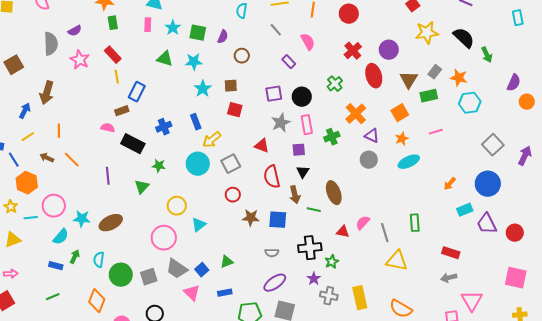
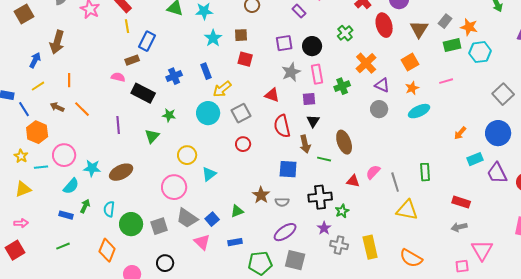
green rectangle: (429, 96) -> (452, 45), moved
brown star: (251, 218) -> (261, 195), moved, turned 30

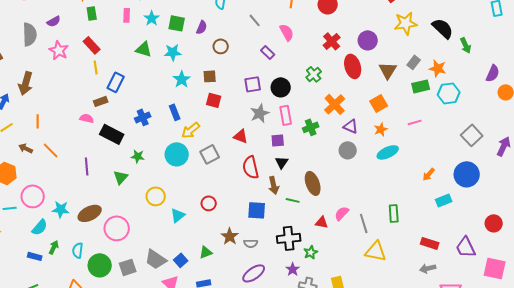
red circle: (243, 144) -> (209, 203), moved
purple trapezoid: (497, 173) -> (466, 247), moved
pink circle: (174, 187) -> (117, 228), moved

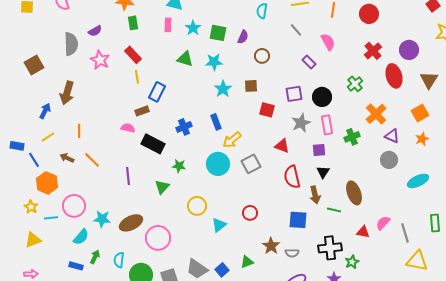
red square: (214, 100) -> (267, 110), moved
cyan ellipse: (388, 152) -> (418, 181), moved

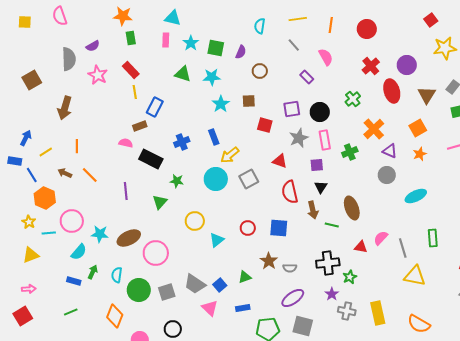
blue arrow: (45, 111) -> (26, 138), moved
blue square: (298, 220) -> (279, 228), moved

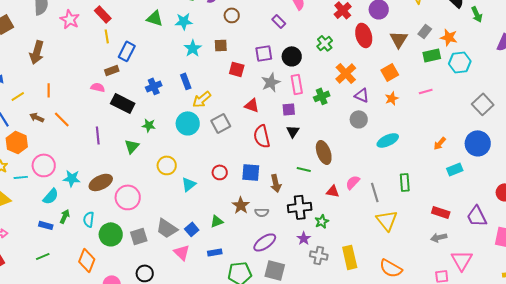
brown arrow: (313, 210) -> (276, 183), moved
yellow triangle: (415, 276) -> (387, 220), turned 40

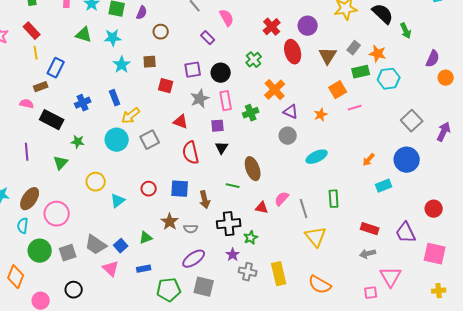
orange square: (390, 72) -> (338, 90), moved
brown ellipse: (101, 182) -> (30, 199), turned -30
cyan semicircle: (89, 219) -> (23, 226), moved

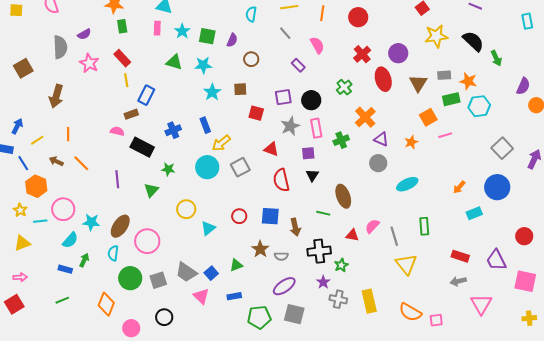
gray rectangle: (354, 48) -> (444, 75), turned 48
pink square: (371, 293) -> (436, 320), moved

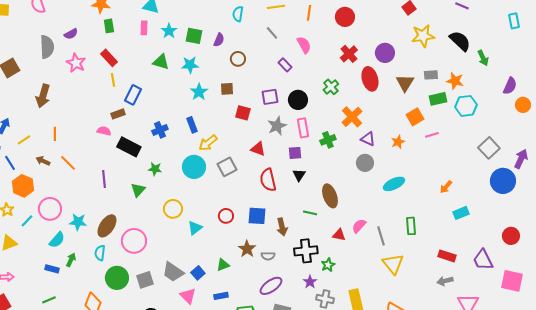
blue circle: (497, 187) -> (503, 181), moved
cyan line: (40, 221) -> (27, 221), turned -40

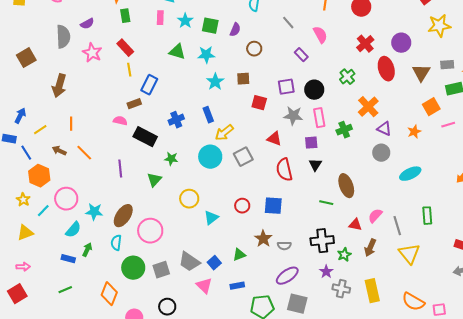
gray star: (277, 126) -> (293, 116), turned 30
brown arrow: (282, 227) -> (370, 248), moved, turned 36

